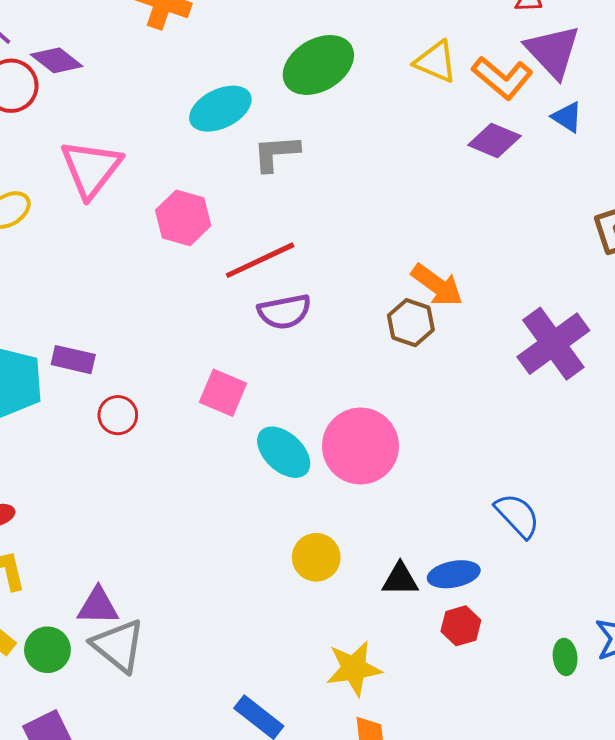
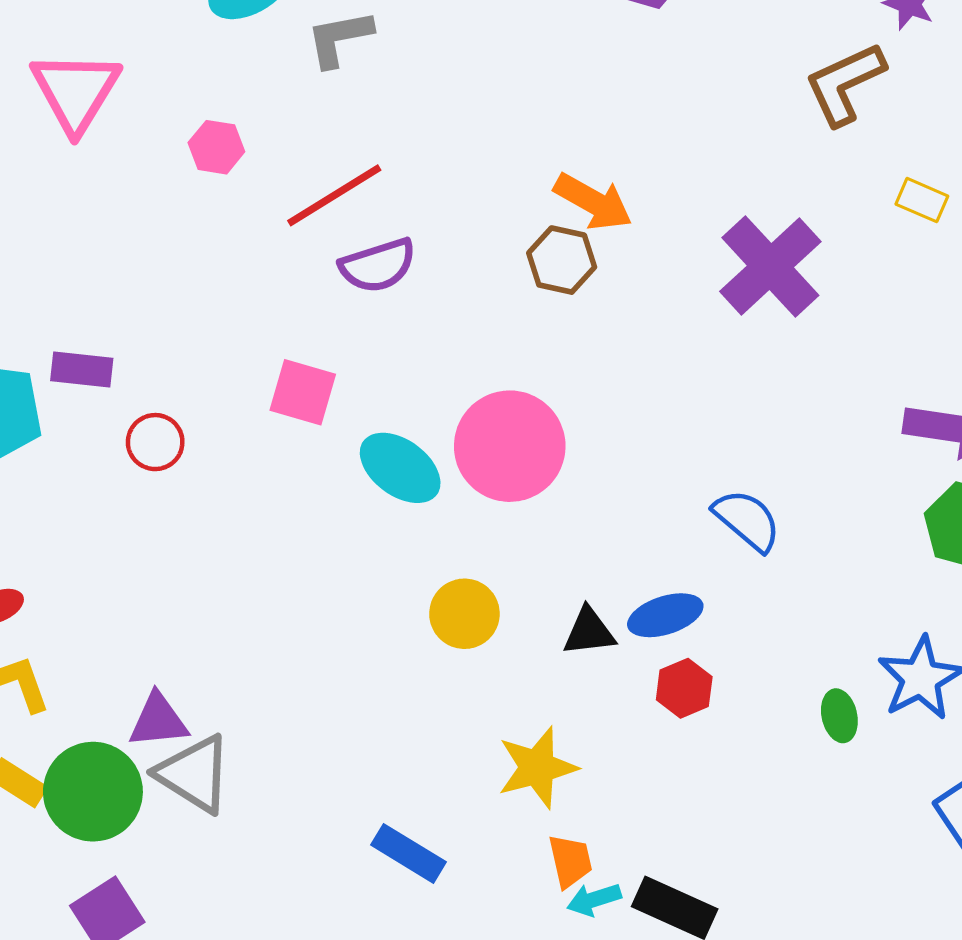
pink hexagon: (183, 218) -> (216, 147), size x0.7
green circle: (47, 650) -> (93, 792), size x1.5

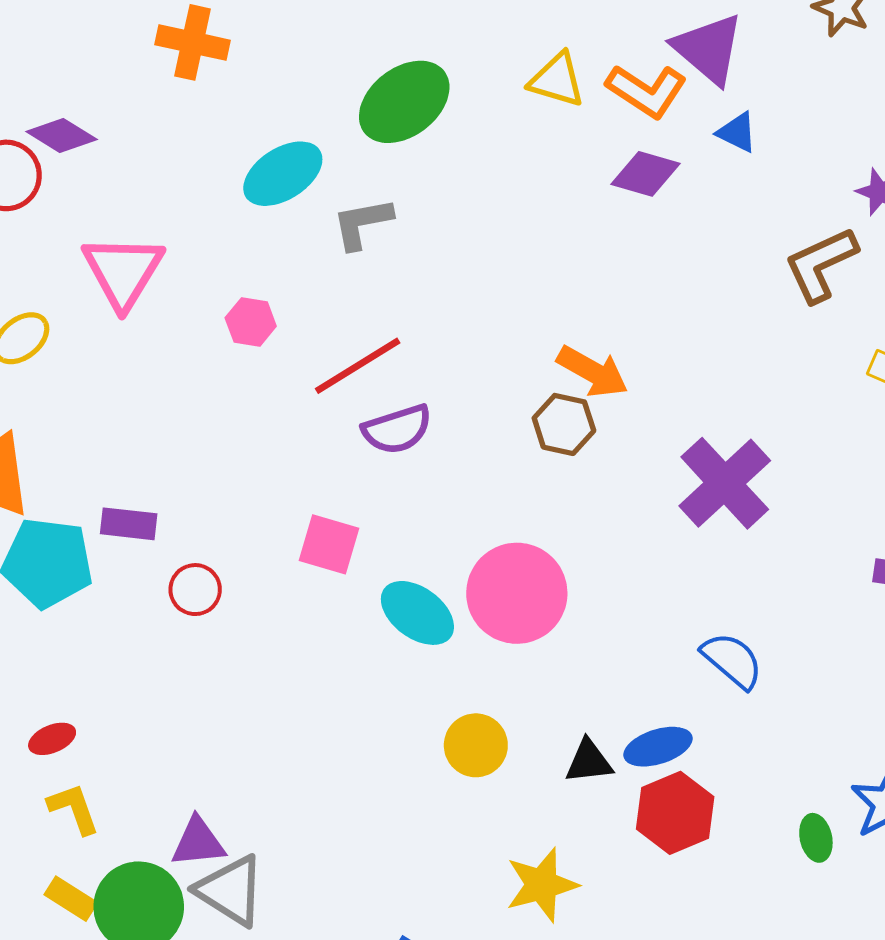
purple cross: (770, 267) -> (725, 483), moved
red hexagon: (684, 688) -> (675, 813), size x1.5

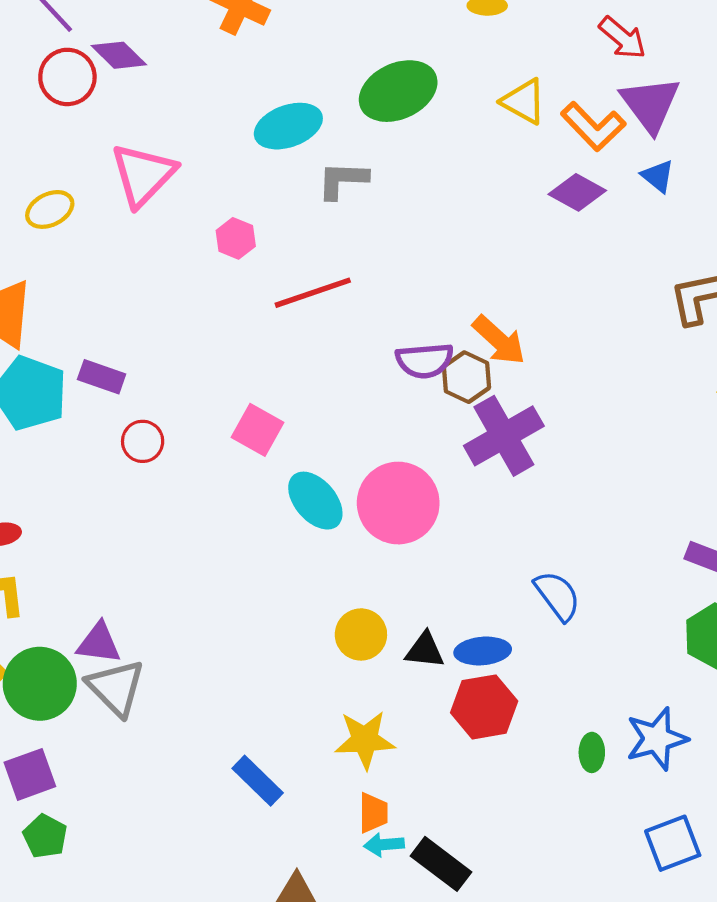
purple semicircle: (397, 429) -> (425, 361), moved
purple cross: (725, 483) -> (504, 436), moved
yellow circle: (476, 745) -> (361, 634), moved

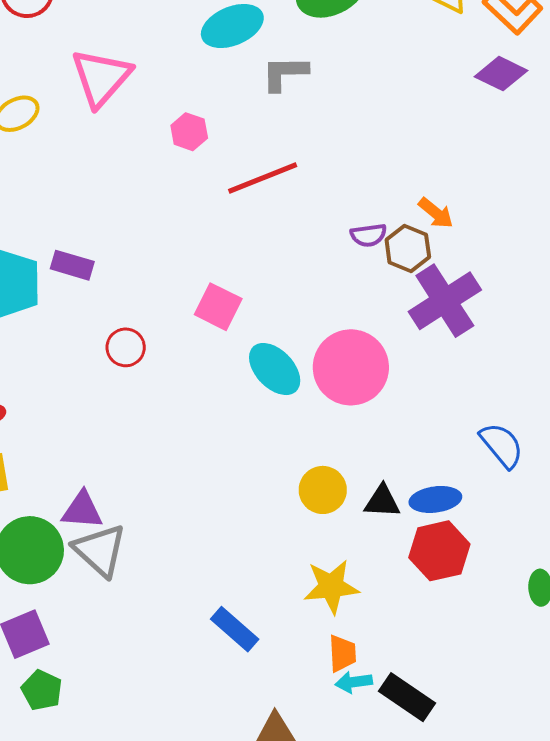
orange arrow: (499, 340) -> (436, 213), size x0.7
purple semicircle: (425, 361) -> (368, 235), size x0.7
red circle: (143, 441) -> (126, 347), moved

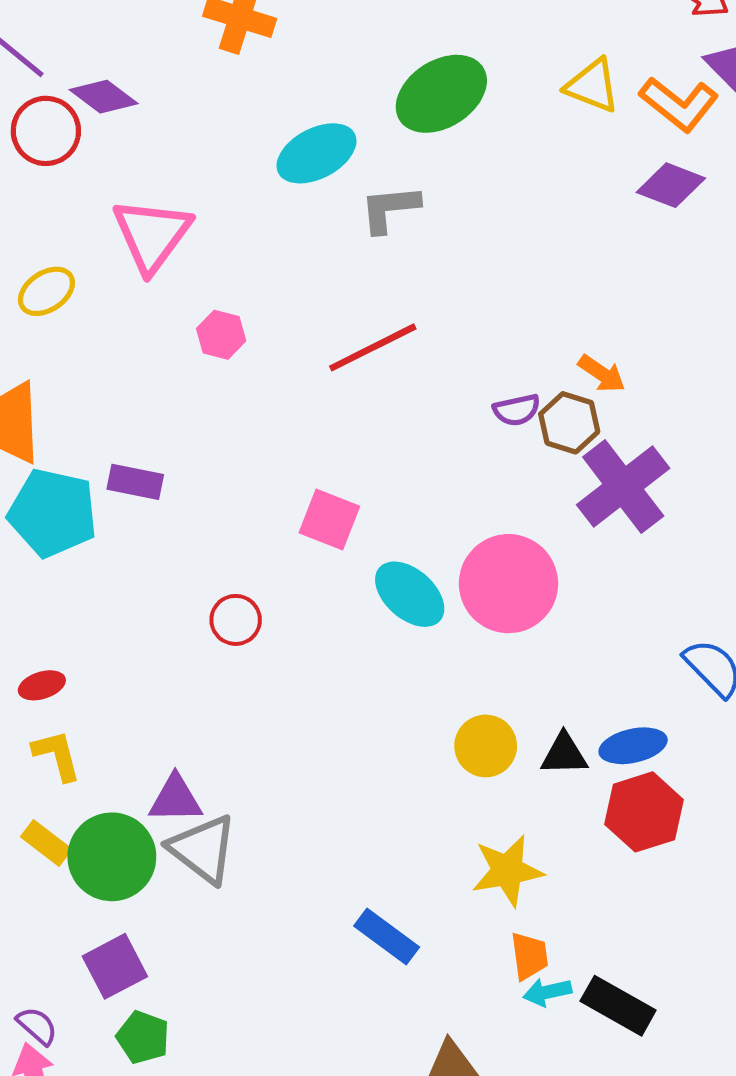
pink hexagon: (189, 132) -> (221, 335), moved
red circle: (126, 347) -> (236, 620), moved

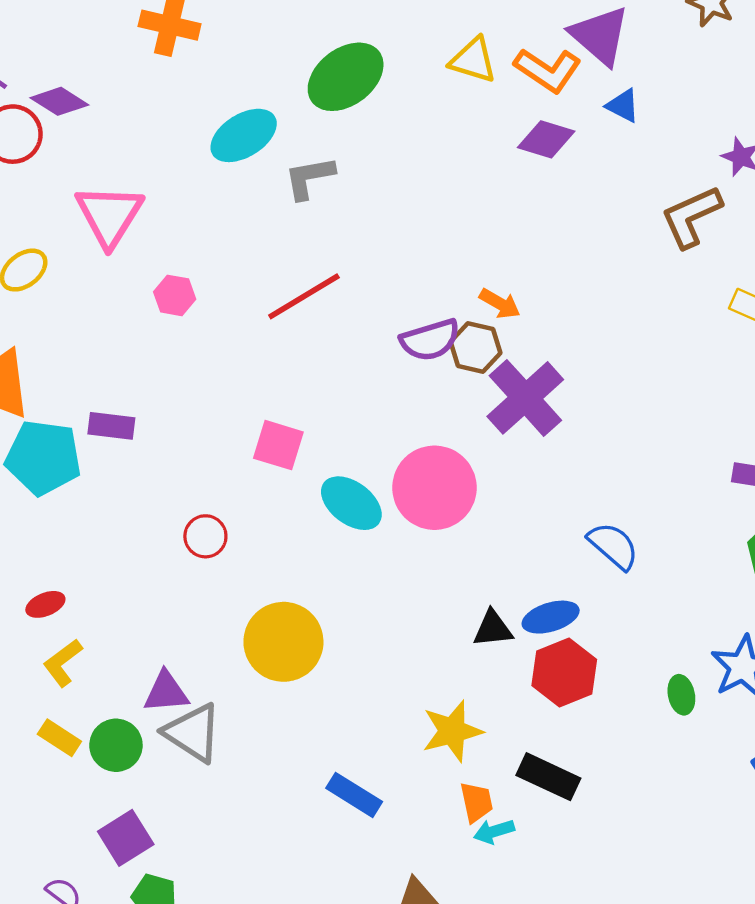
purple semicircle: (517, 410) -> (430, 340), size x1.5
yellow circle: (486, 746) -> (283, 642), moved, size x1.5
yellow L-shape: (57, 755) -> (63, 663), turned -108
green circle: (112, 857) -> (116, 745), size x0.7
black rectangle: (618, 1006) -> (548, 777), moved

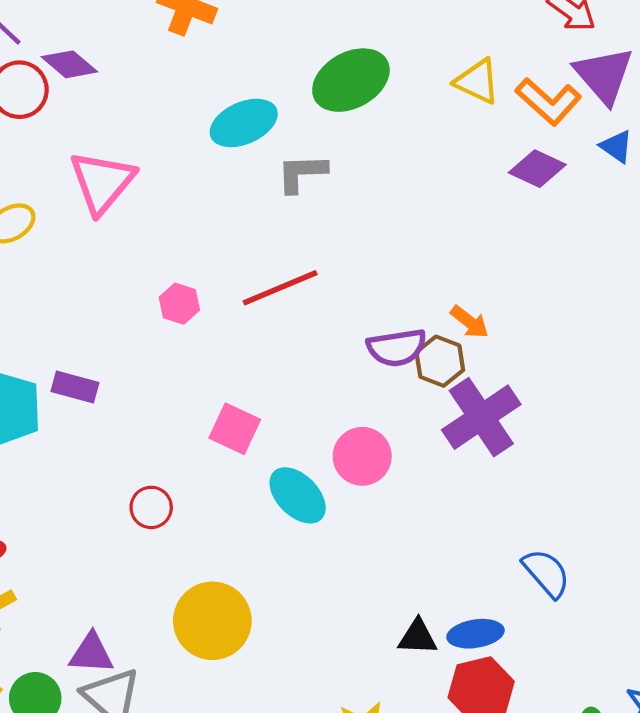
pink hexagon: (175, 295) -> (179, 304), moved
pink circle: (434, 488) -> (362, 456), moved, size x0.7

